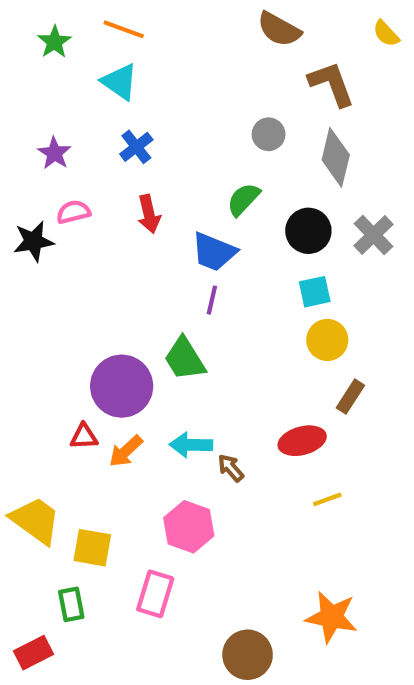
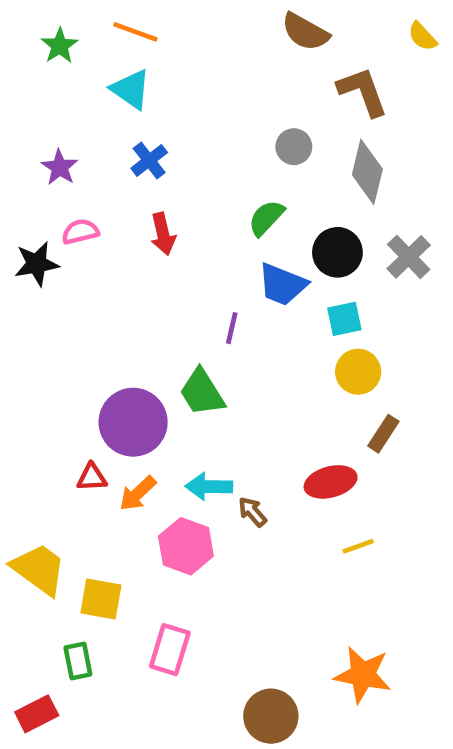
blue trapezoid: (214, 252) -> (282, 284), moved
pink hexagon: (189, 527) -> (186, 546), moved

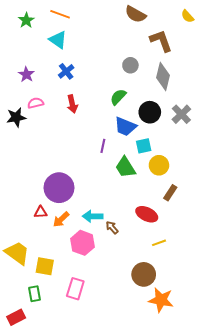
cyan square: (344, 319) -> (144, 146), moved
green trapezoid: (202, 392) -> (125, 167), moved
red ellipse: (331, 482) -> (147, 214), turned 40
brown circle: (271, 716) -> (144, 274), moved

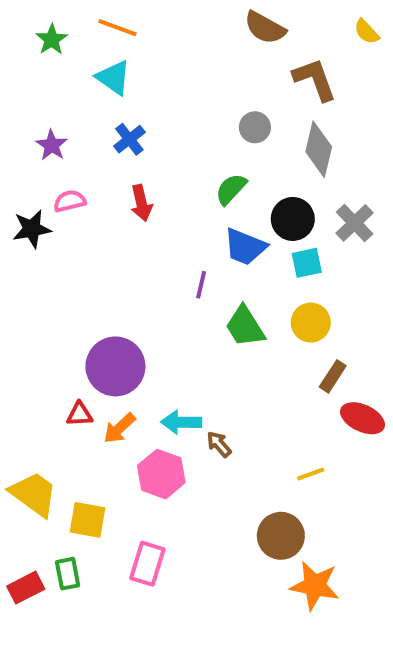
cyan square: (144, 146) -> (307, 263), moved
red ellipse: (147, 214) -> (363, 418), moved
red rectangle: (16, 317) -> (26, 588), moved

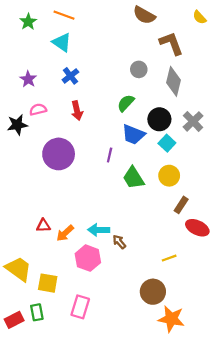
cyan square: (307, 263) -> (167, 143), turned -35
purple circle: (115, 366) -> (59, 154), moved

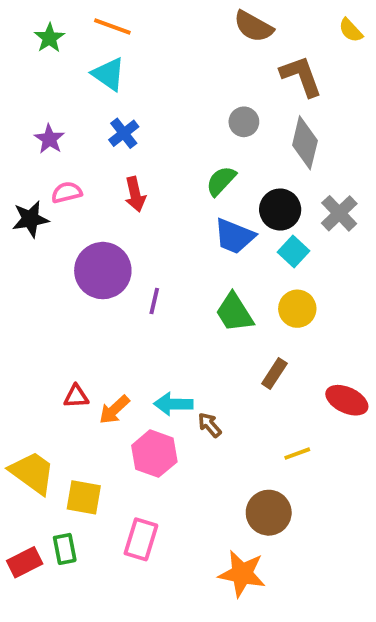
purple line: (110, 155) -> (154, 301), moved
brown rectangle: (181, 205) -> (274, 373), moved
orange star: (171, 319) -> (242, 574), moved

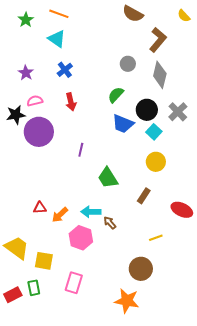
brown L-shape: (301, 76) -> (158, 40), turned 60
purple circle: (103, 271) -> (39, 132), moved
purple line: (154, 301) -> (81, 150), moved
green trapezoid: (234, 312) -> (108, 178), moved

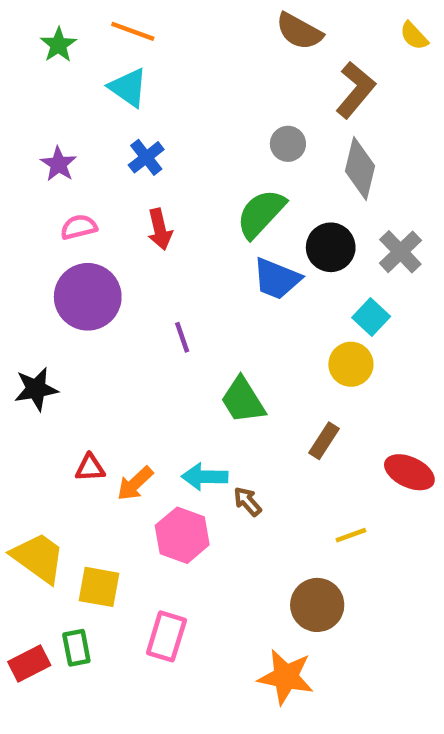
green semicircle: (116, 95) -> (261, 214), size x1.4
black star: (16, 115) -> (36, 389), moved
cyan square: (154, 132) -> (371, 317), moved
purple line: (81, 150) -> (182, 337), turned -32

